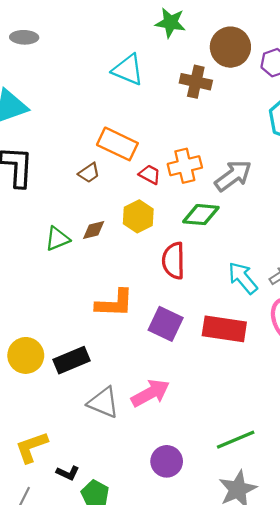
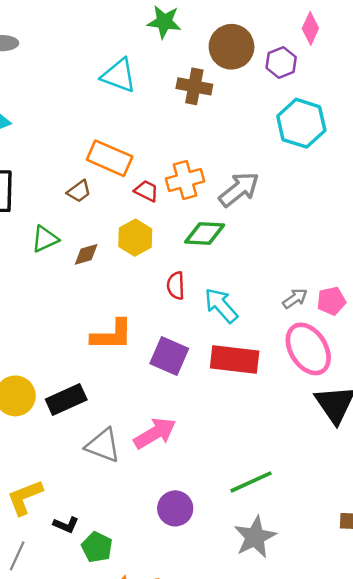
green triangle: (57, 239) -> (45, 239), moved
red semicircle: (174, 261) -> (176, 286), size x0.7
cyan arrow: (243, 278) -> (221, 305), moved

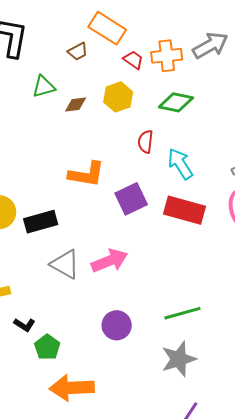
gray arrow: (239, 189) -> (210, 45), moved
purple square: (169, 356) -> (131, 199), turned 32

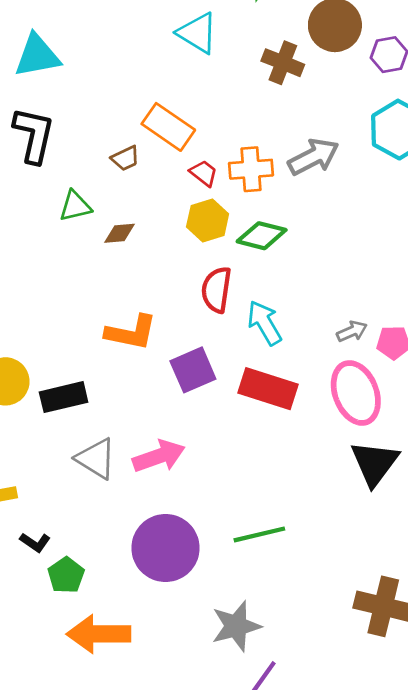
yellow hexagon: (118, 97) -> (208, 220), moved
red semicircle: (146, 142) -> (216, 290), size x1.4
purple circle: (117, 325) -> (166, 548), size x1.6
gray star: (179, 359) -> (236, 626), moved

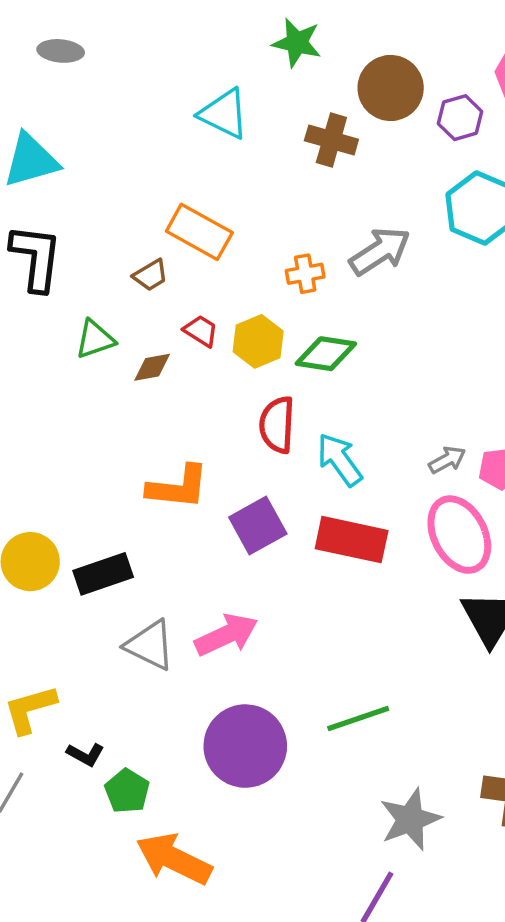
orange cross: (251, 169) -> (305, 274), size x0.7
red trapezoid: (204, 173) -> (201, 331), moved
gray star: (236, 626) -> (410, 819), moved
orange arrow: (99, 634) -> (174, 859), turned 32

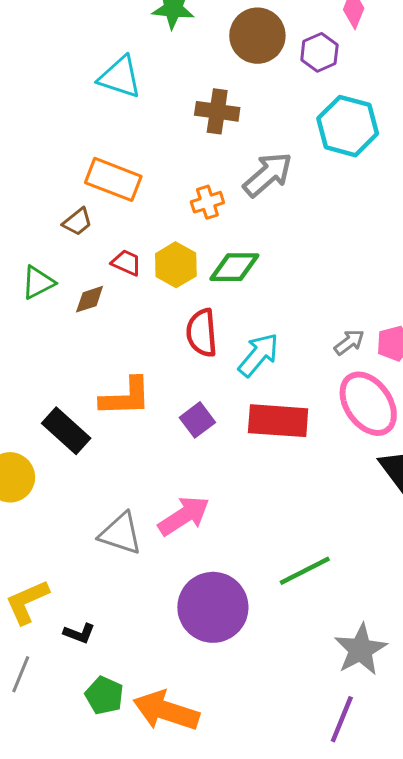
brown cross: (331, 140) -> (217, 111), moved
cyan arrow: (340, 460) -> (258, 355), turned 84
purple square: (258, 525) -> (197, 420), size x0.7
black rectangle: (103, 574) -> (66, 431), moved, turned 69
green pentagon: (127, 791) -> (104, 695), moved

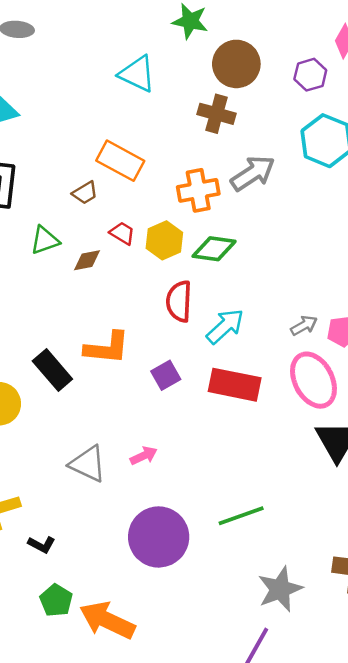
brown circle: (257, 36) -> (236, 64), moved
orange cross: (207, 202) -> (198, 190), size x1.5
pink arrow: (184, 516) -> (144, 456), size x0.6

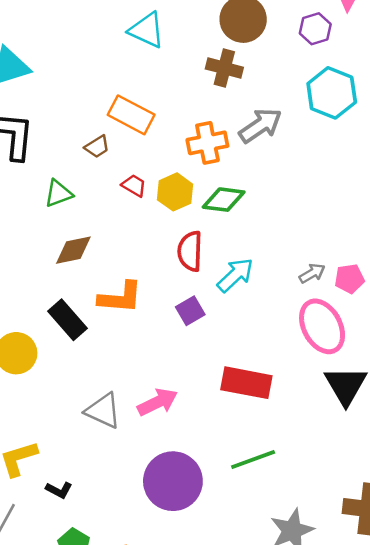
brown diamond: (87, 260) -> (73, 250), moved, size x1.4
purple square: (166, 375) -> (190, 311), moved
red rectangle: (235, 385) -> (246, 383), moved
pink arrow: (144, 456) -> (157, 402), size x1.5

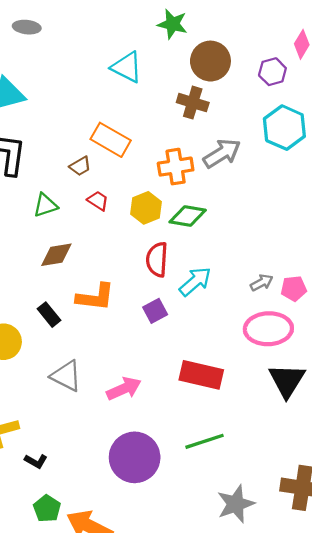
red trapezoid: (134, 185) -> (98, 201), moved
black rectangle: (68, 320) -> (49, 315), size x0.7
pink ellipse: (322, 326) -> (268, 329), turned -66
gray triangle: (103, 411) -> (66, 376), moved

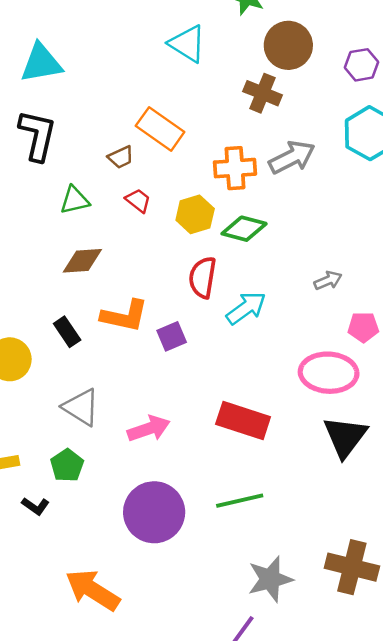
gray arrow: (262, 283) -> (328, 280), moved
purple square: (155, 311) -> (172, 336), moved
green pentagon: (47, 508) -> (67, 465), moved

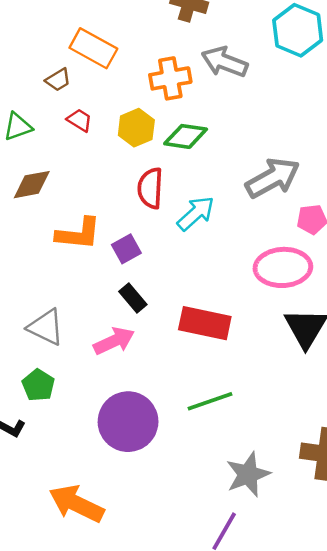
gray arrow: (292, 157) -> (225, 62), turned -126
gray arrow: (328, 280) -> (273, 178), size x2.0
black rectangle: (67, 332) -> (133, 298), moved

